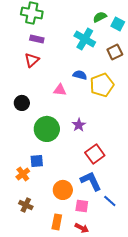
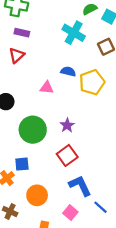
red square: (95, 154) -> (67, 155), moved
orange circle: (63, 190) -> (37, 195), moved
pink square: (82, 206) -> (70, 213), turned 32

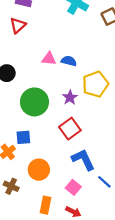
blue semicircle: (68, 71) -> (69, 61), moved
yellow pentagon: (92, 82) -> (95, 84), moved

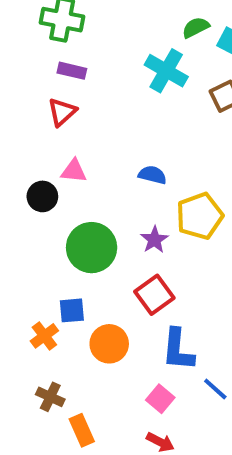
pink triangle: (49, 59) -> (74, 171), moved
blue L-shape: (83, 160) -> (178, 350), turned -150
orange circle: (39, 170) -> (109, 344), moved
orange rectangle: (46, 205) -> (82, 430), moved, turned -35

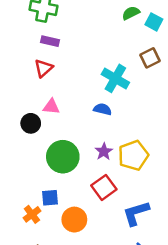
cyan cross: (166, 71) -> (115, 78), moved
yellow pentagon: (200, 216) -> (133, 155), moved
blue L-shape: (178, 350) -> (136, 213), moved, turned 68

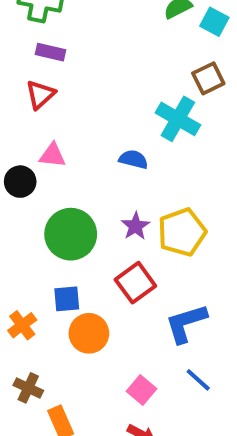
cyan cross: (115, 78) -> (178, 119), moved
blue square: (50, 198) -> (67, 299), moved

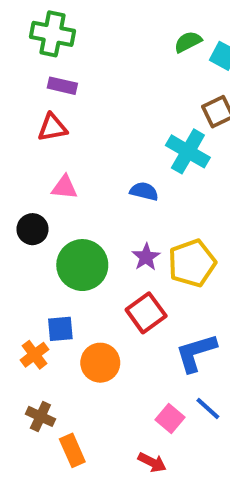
red triangle: (40, 95) -> (52, 128), turned 32
black circle: (20, 182) -> (33, 229), moved
blue square: (67, 299) -> (60, 329), moved
pink square: (142, 390) -> (170, 418), moved

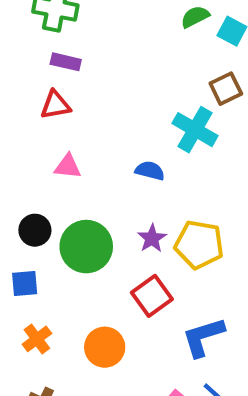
black circle: (33, 229) -> (35, 230), moved
yellow pentagon: (192, 263) -> (199, 245), turned 30
blue square: (60, 329) -> (25, 284), moved

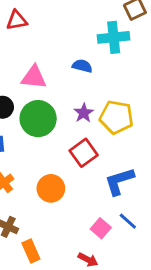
cyan cross: (195, 130) -> (114, 37), turned -36
pink triangle: (68, 167) -> (34, 77), moved, size x1.4

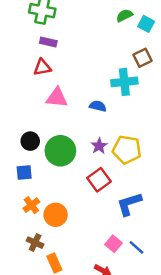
pink triangle: (34, 77) -> (57, 98), moved
orange circle: (51, 188) -> (56, 215), moved
blue line: (128, 221) -> (136, 247), moved

